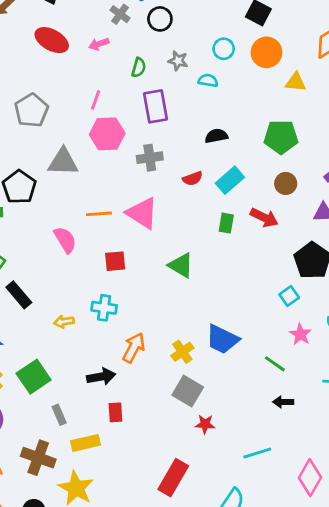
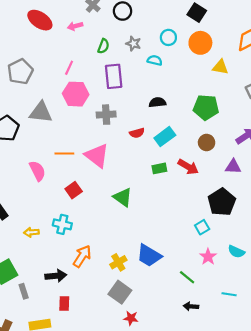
green rectangle: (226, 223) -> (159, 168), turned 64
red square: (115, 261) -> (74, 190), turned -35
gray rectangle: (59, 415) -> (24, 291), moved

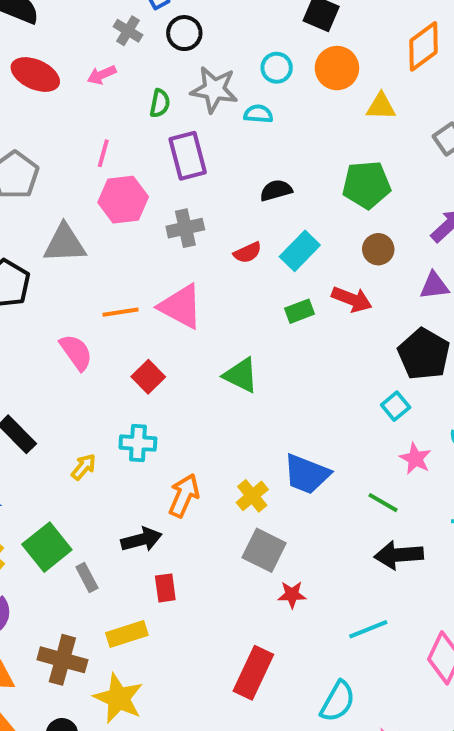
gray star: (133, 44) -> (214, 90), size x1.6
yellow arrow: (31, 232) -> (84, 467), turned 144
black arrow: (191, 306) -> (399, 555), size x1.6

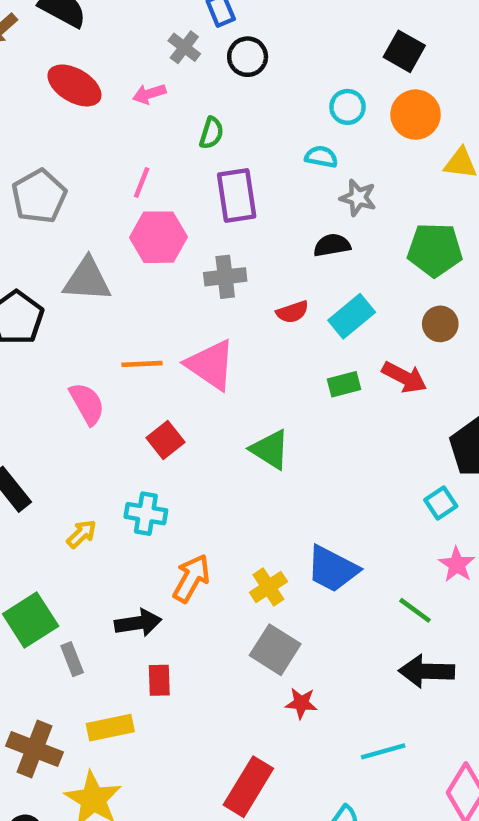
gray star: (214, 90) -> (358, 198), moved, size x0.7

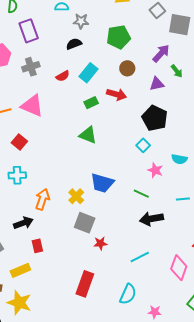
green triangle: (270, 449) -> (88, 135), moved

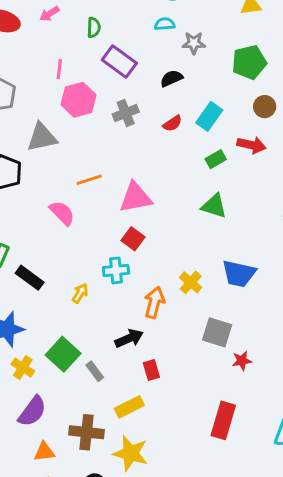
purple rectangle: (29, 31) -> (119, 62), turned -30
black semicircle: (74, 44) -> (171, 78), moved
pink triangle: (32, 106) -> (136, 198), moved, turned -30
red square: (19, 142) -> (133, 239), moved
yellow cross: (76, 196) -> (191, 282), moved

